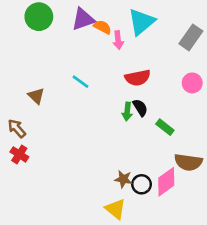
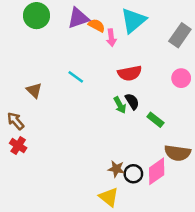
green arrow: (127, 112) -> (120, 105), turned -35

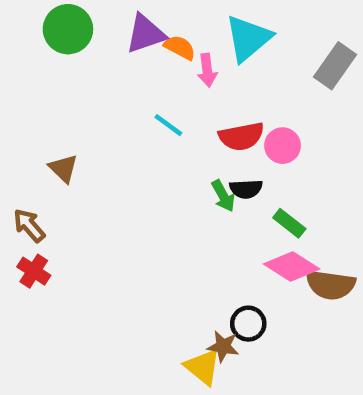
cyan line: (76, 77) -> (168, 125), moved
pink circle: (181, 78) -> (282, 146), moved
black semicircle: (132, 101) -> (246, 189), turned 119
brown star: (116, 169) -> (223, 346), moved
pink diamond: (157, 171) -> (292, 267), moved, turned 68

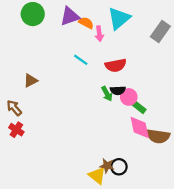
pink circle: (282, 146) -> (129, 97), moved
brown triangle: (63, 168) -> (31, 81), turned 48
pink diamond: (292, 267) -> (140, 128), turned 45
black circle: (248, 324) -> (119, 167), moved

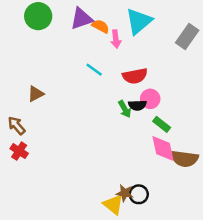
pink circle: (129, 97) -> (150, 99), moved

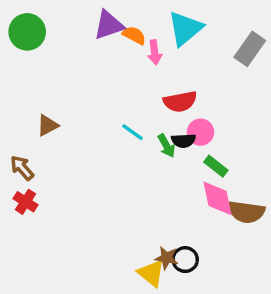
green circle: (38, 16) -> (27, 32), moved
cyan line: (94, 70) -> (133, 132), moved

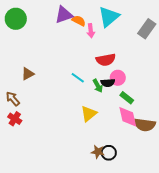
yellow triangle: (151, 273) -> (89, 114), moved, turned 42

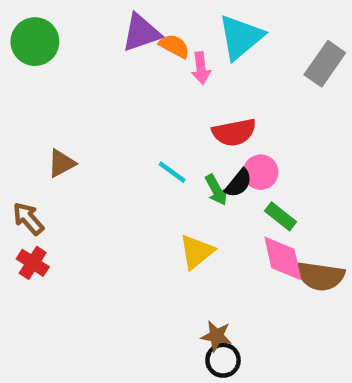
black semicircle: (108, 83) -> (239, 183), turned -48
black circle: (109, 153) -> (223, 360), moved

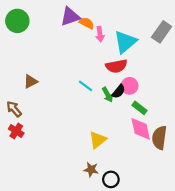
cyan triangle: (241, 37) -> (125, 42), moved
yellow triangle: (196, 252) -> (98, 140), moved
brown semicircle: (320, 276) -> (159, 138), turned 90
brown star: (216, 336) -> (91, 170), moved

